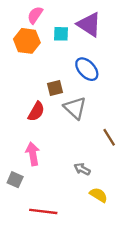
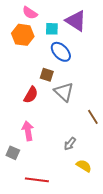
pink semicircle: (35, 15) -> (30, 13), turned -91
blue ellipse: (87, 69) -> (61, 52), moved
brown square: (55, 88) -> (47, 75), turned 32
gray arrow: (82, 169) -> (70, 144), turned -80

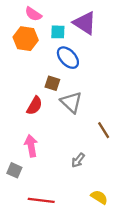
yellow semicircle: (84, 166) -> (99, 197), moved

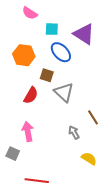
purple triangle: (85, 23) -> (84, 34), moved
orange hexagon: (26, 39) -> (24, 55), moved
gray arrow: (78, 160) -> (74, 132), moved, turned 112
yellow semicircle: (99, 197) -> (89, 159), moved

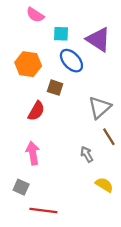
gray triangle: (64, 92) -> (100, 107), moved, turned 35
gray square: (13, 154) -> (21, 187), moved

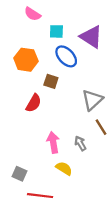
pink arrow: (33, 153) -> (53, 142), moved
yellow semicircle: (104, 185) -> (64, 168), moved

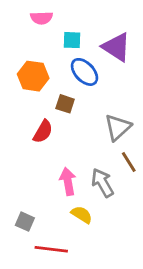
pink semicircle: (32, 14) -> (42, 18), turned -35
gray arrow: (80, 143) -> (102, 183), size x1.5

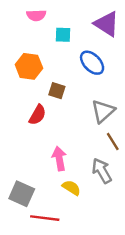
purple triangle: (116, 47) -> (107, 24), moved
blue ellipse: (84, 72) -> (92, 63), moved
gray arrow: (102, 183) -> (102, 171), moved
gray square: (25, 222) -> (22, 194), size x1.5

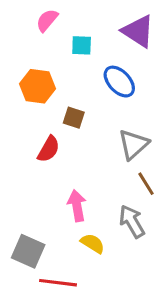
pink semicircle: (36, 15) -> (47, 20), turned 132

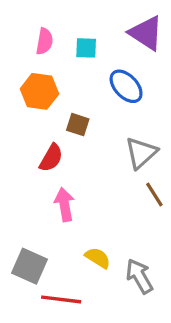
pink semicircle: (47, 20) -> (44, 41), moved, turned 150
pink arrow: (77, 206) -> (64, 205), moved
gray arrow: (132, 221) -> (139, 276), moved

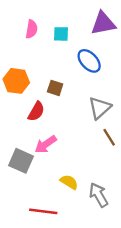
purple triangle: (146, 33) -> (103, 23), turned -44
orange hexagon: (39, 91) -> (16, 81), moved
pink arrow: (64, 205) -> (46, 144), turned -115
gray square: (29, 266) -> (21, 161), moved

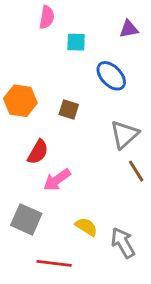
purple triangle: (103, 23) -> (129, 29), size x0.6
pink semicircle: (32, 29) -> (47, 17), moved
red semicircle: (36, 111) -> (38, 152), moved
gray square: (21, 161) -> (26, 219), moved

